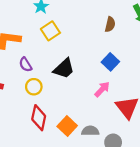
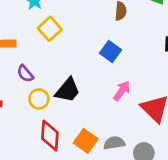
blue square: (110, 62) -> (110, 51), moved
black trapezoid: (64, 69) -> (68, 90), moved

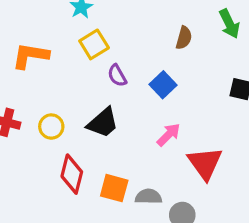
purple semicircle: (25, 74) -> (117, 76), moved
yellow circle: (39, 99) -> (51, 127), moved
orange square: (86, 141) -> (114, 188), turned -30

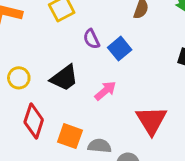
purple semicircle: (117, 76) -> (92, 39), moved
pink arrow: (169, 135) -> (105, 91), moved

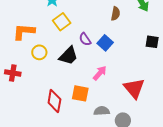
yellow circle: (19, 78) -> (39, 52), moved
black trapezoid: (64, 78) -> (68, 56), moved
orange square: (70, 136) -> (80, 93), moved

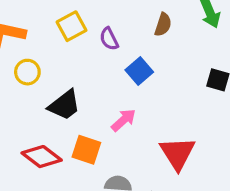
purple semicircle: (85, 39) -> (109, 39), moved
black trapezoid: (68, 56) -> (64, 105), moved
red diamond: (54, 101) -> (42, 157), turned -70

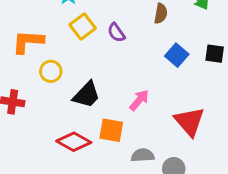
blue square: (139, 71) -> (177, 55), moved

